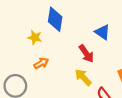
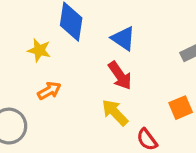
blue triangle: (102, 32) -> (123, 38), moved

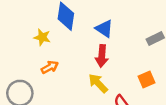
red arrow: (120, 76) -> (102, 56), turned 40

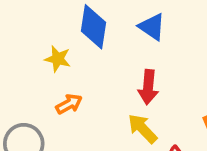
blue triangle: (104, 29) -> (152, 27), moved

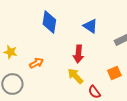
blue triangle: (152, 27) -> (90, 26), moved
yellow star: (58, 59) -> (10, 52), moved

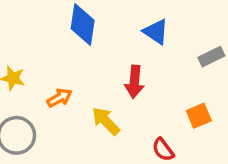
yellow arrow: (75, 76) -> (106, 121), moved

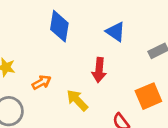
orange square: (199, 116) -> (148, 96), size x1.4

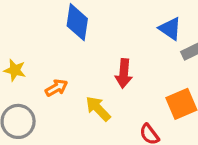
blue triangle: (116, 32) -> (170, 29), moved

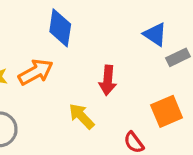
orange arrow: (56, 88) -> (36, 72), moved, size x1.5

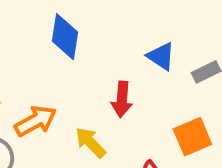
blue triangle: (155, 34) -> (161, 56), moved
orange arrow: (36, 72) -> (36, 121), moved

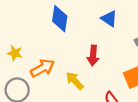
blue triangle: (161, 56) -> (109, 19), moved

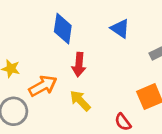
red arrow: (93, 55) -> (79, 65), moved

